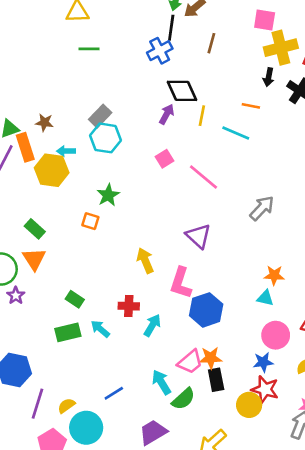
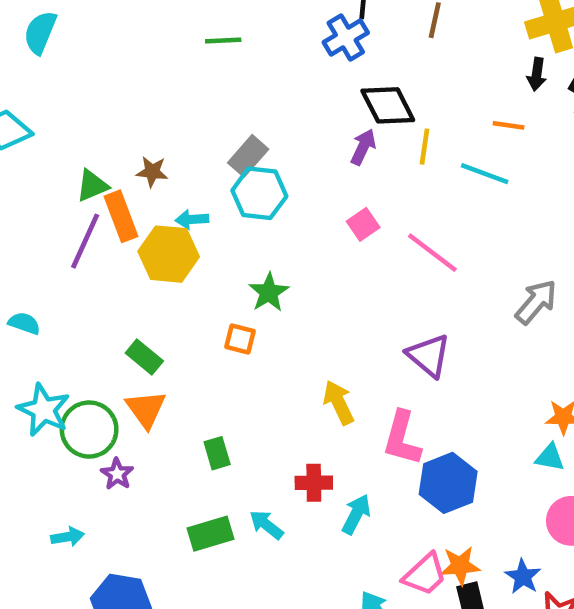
green rectangle: (75, 299) -> (217, 453), moved, turned 42
blue star: (263, 362) -> (523, 577), moved, turned -30

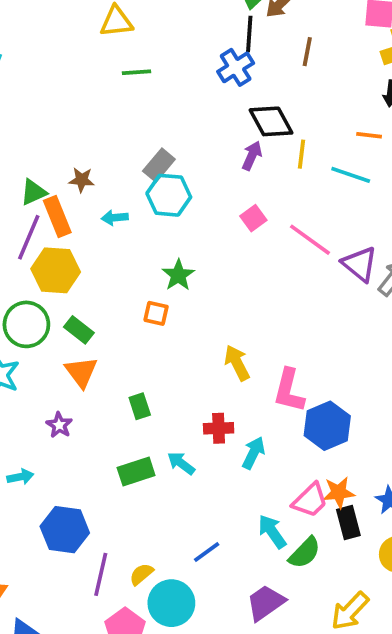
yellow hexagon: (169, 254) -> (56, 270), moved
purple triangle: (429, 355) -> (360, 264), moved
green circle: (89, 430) -> (26, 324), moved

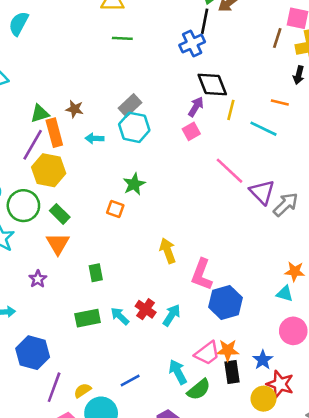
brown line: (307, 52) -> (277, 38), moved
pink square: (253, 218) -> (191, 131), moved
red cross: (219, 428) -> (146, 309), moved, turned 30

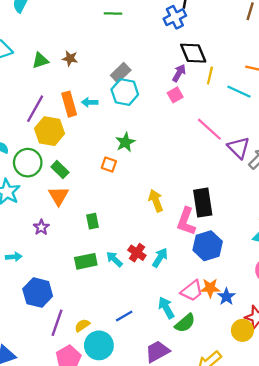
brown star: (75, 109) -> (70, 58), moved
green triangle: (40, 114) -> (40, 60), moved
orange rectangle: (54, 133) -> (69, 104), moved
blue star: (263, 360) -> (226, 297), moved
black rectangle: (232, 372) -> (203, 203), moved, size x1.4

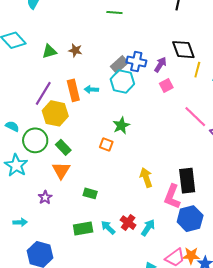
blue cross: (175, 17) -> (136, 62), moved, turned 36
purple arrow: (179, 73) -> (160, 65), moved
green rectangle: (92, 221) -> (90, 193), turned -64

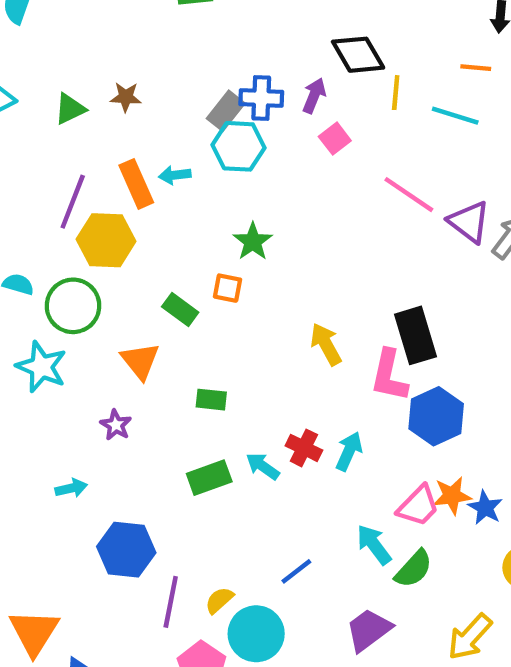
green rectangle: (63, 147) -> (180, 310), moved

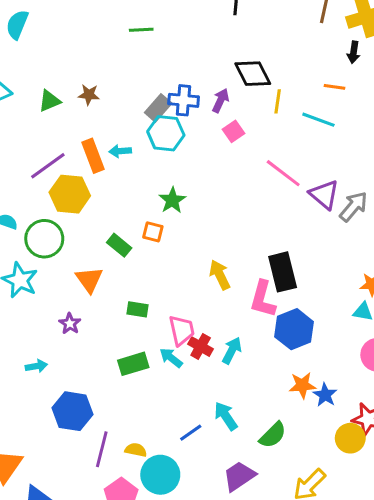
purple line: (73, 202) -> (48, 166), turned 30
pink trapezoid: (418, 506) -> (182, 330), moved, turned -60
cyan arrow: (374, 545) -> (226, 416), moved
yellow semicircle: (219, 600) -> (136, 450), turned 50

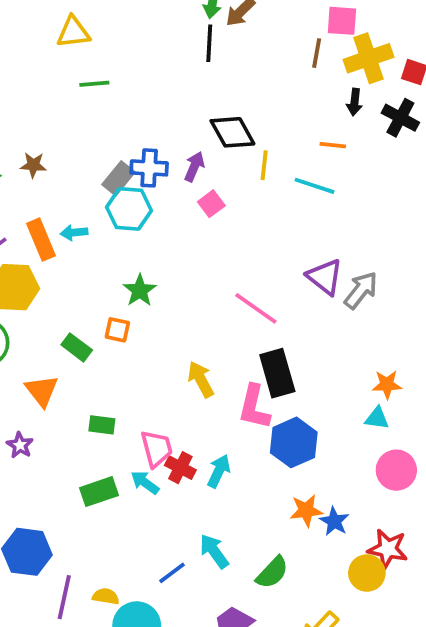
pink line: (283, 173) -> (256, 308), moved

